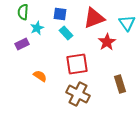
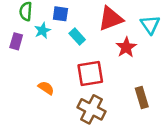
blue square: (60, 14) -> (60, 14), moved
purple rectangle: (22, 44) -> (16, 41), moved, turned -48

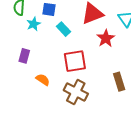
purple rectangle: (16, 41) -> (24, 56), moved
orange semicircle: (46, 88) -> (43, 80), moved

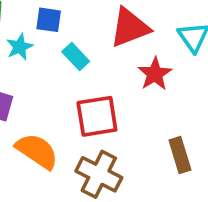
orange semicircle: (43, 80) -> (37, 151), size x1.6

